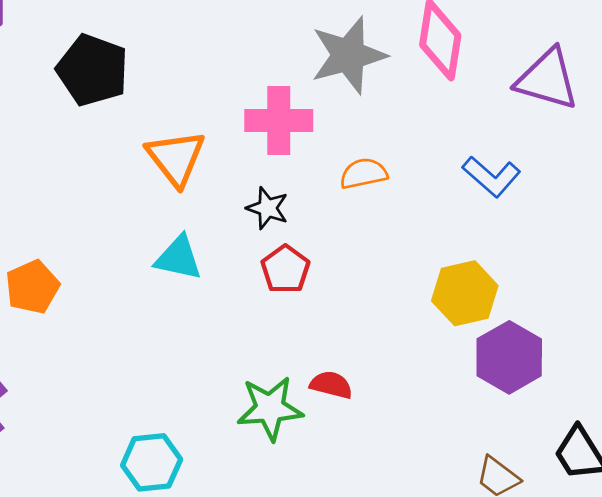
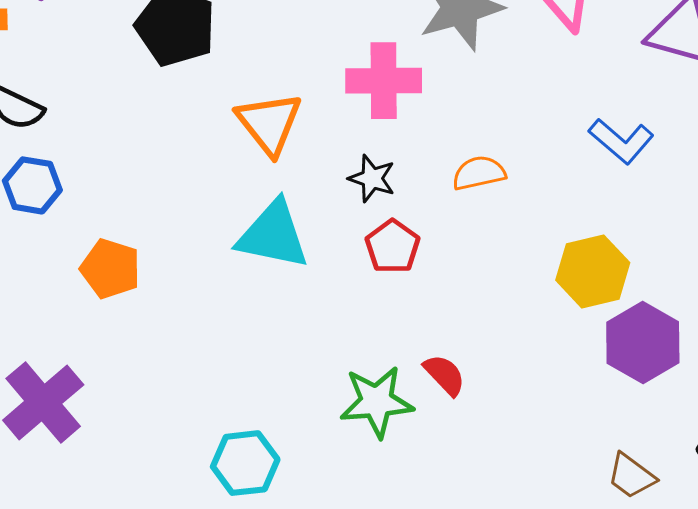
orange semicircle: (364, 173) -> (479, 173), moved
cyan triangle: (178, 258) -> (273, 235), size x1.4
orange pentagon: (32, 287) -> (110, 269), turned -30
red semicircle: (331, 385) -> (445, 375), turned 33

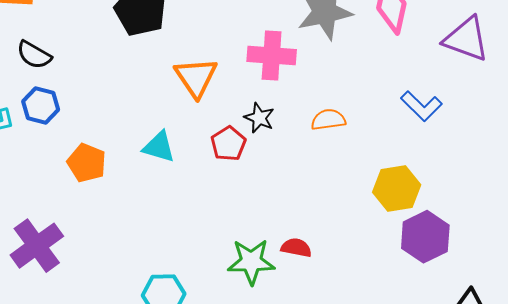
cyan triangle: (273, 235) -> (159, 147), moved, size x0.7
red pentagon: (393, 247) -> (228, 144), moved
red semicircle: (445, 375) -> (296, 248), turned -40

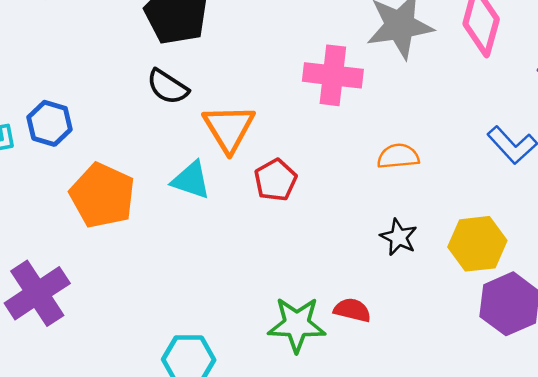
black semicircle: (34, 55) -> (168, 87), moved
orange triangle: (196, 77) -> (229, 128), moved
black star: (259, 118) -> (399, 237), moved
orange pentagon: (87, 163) -> (102, 196), size x1.4

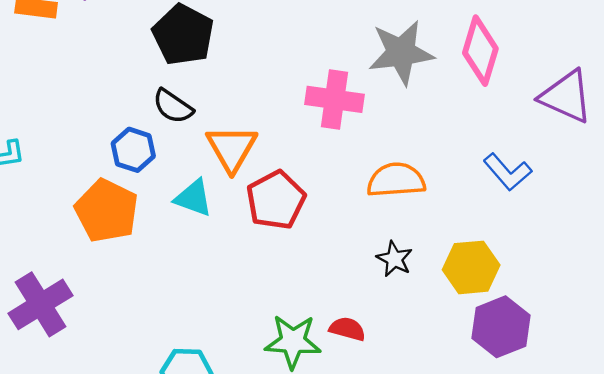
blue hexagon: (50, 123) -> (133, 150), moved
orange semicircle: (398, 156) -> (396, 180), size x1.4
red pentagon: (275, 180) -> (276, 200), size x1.4

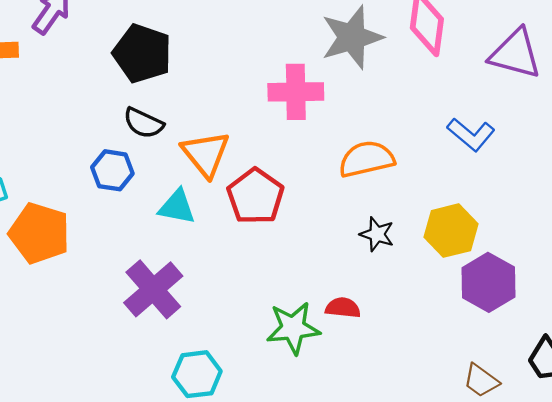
orange pentagon: (107, 211) -> (39, 233), moved
purple cross: (41, 304) -> (153, 289), moved

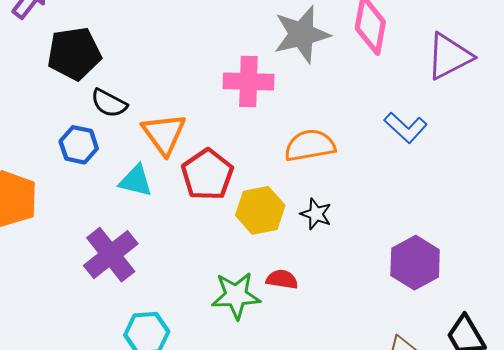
black pentagon: (142, 53) -> (74, 54), moved, turned -30
purple triangle: (515, 54) -> (449, 56), turned -45
yellow hexagon: (451, 231) -> (260, 210), moved

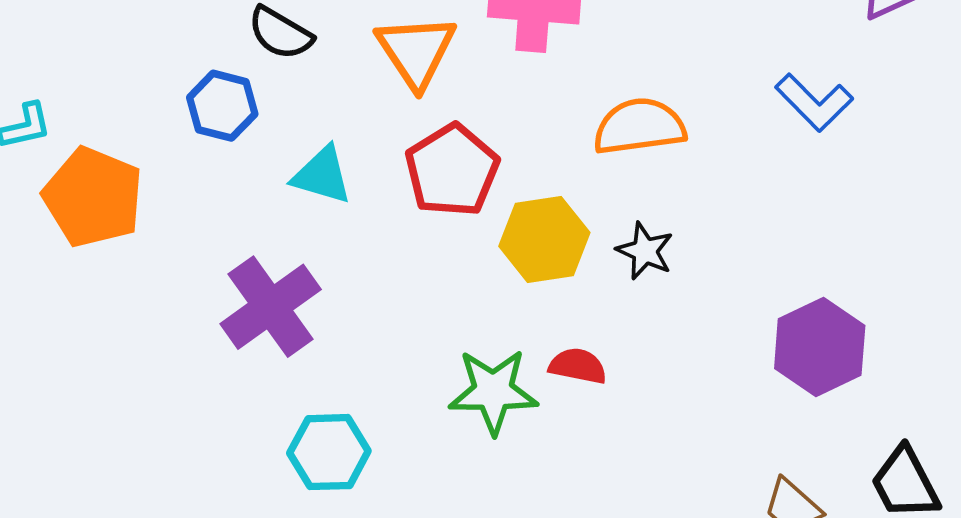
orange triangle: (164, 134) -> (416, 51), moved

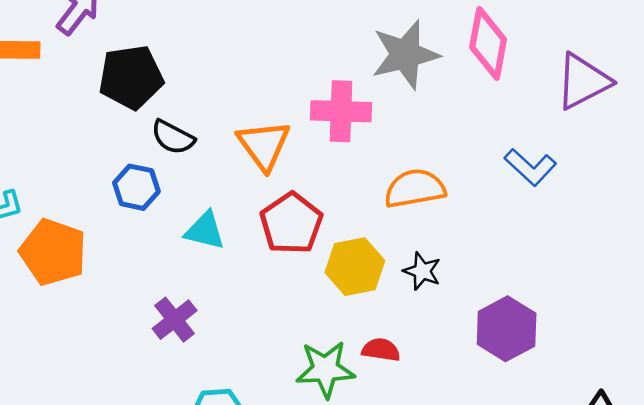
purple cross: (271, 307) -> (175, 320), size x0.7
purple hexagon: (820, 347) -> (507, 329), moved

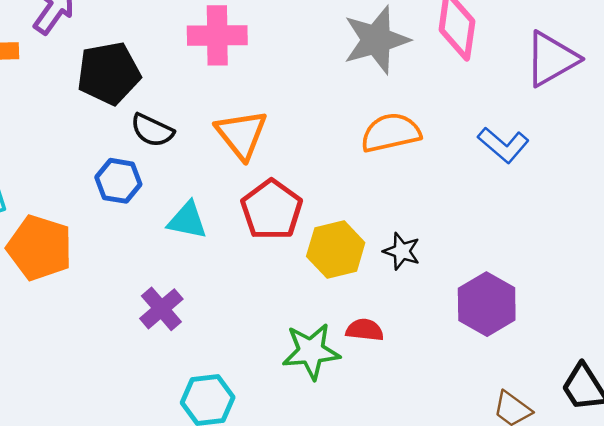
pink cross: (341, 111) -> (217, 35), moved
orange semicircle: (415, 189) -> (391, 133), moved

